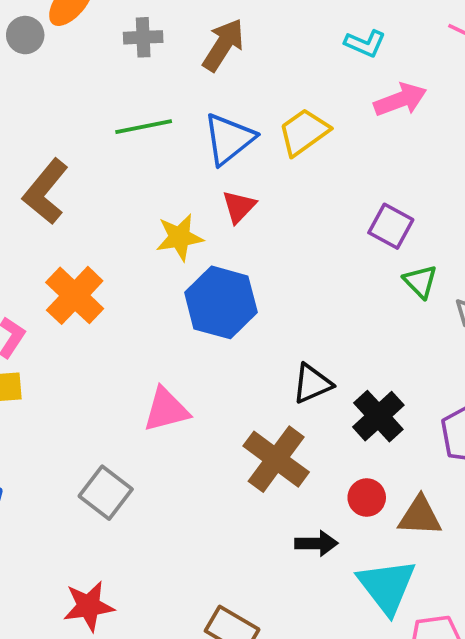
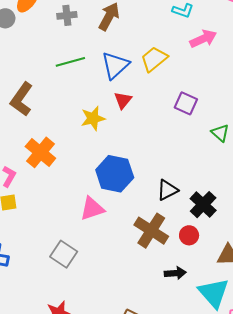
purple square: (391, 226) -> (186, 103), moved
blue hexagon: (221, 302) -> (115, 174), moved
red circle: (367, 498) -> (189, 235), moved

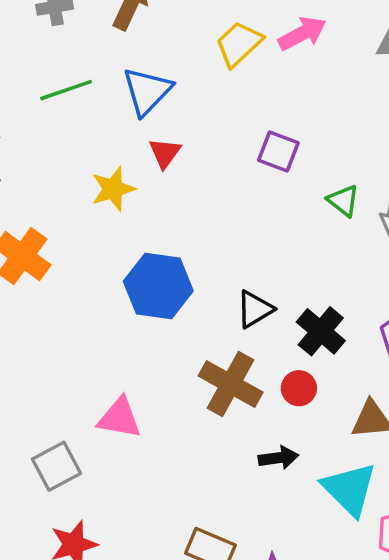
yellow trapezoid: (154, 59) -> (239, 44), moved
pink triangle: (92, 209) -> (119, 418), moved, turned 32
gray square: (64, 254) -> (57, 466), moved, turned 32

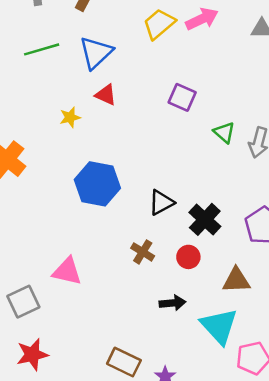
red triangle: (165, 153) -> (106, 95), turned -45
yellow star: (113, 189) -> (70, 117), size x0.7
brown cross: (231, 384) -> (143, 252), size x0.6

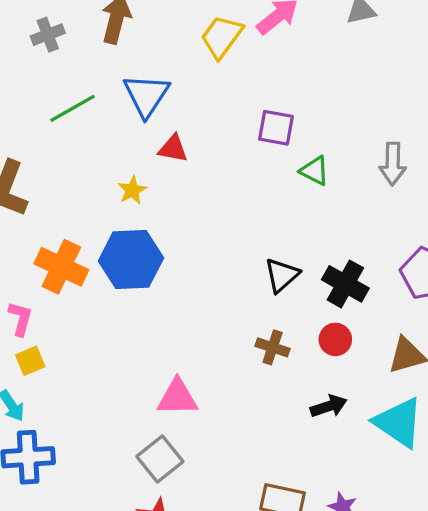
green triangle: (224, 132) -> (315, 171), moved
blue hexagon: (97, 184) -> (131, 259), moved
gray square: (23, 302) -> (160, 459), moved

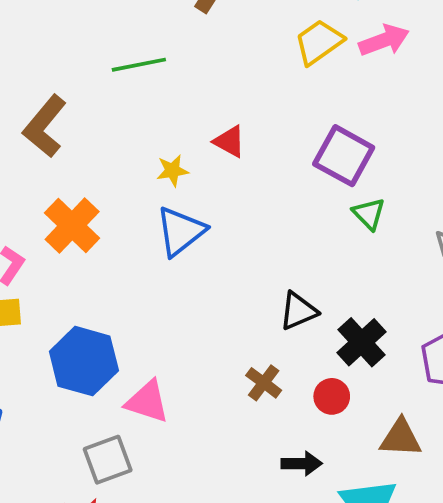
blue triangle: (146, 95) -> (180, 231), moved
purple square: (276, 128) -> (344, 156), size x1.4
blue hexagon: (131, 259) -> (84, 361), moved

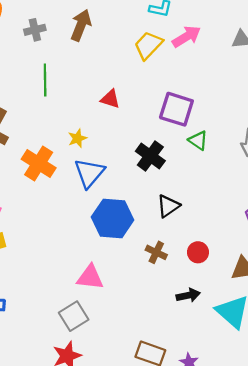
green line: (139, 65) -> (45, 80), turned -68
red triangle: (229, 141) -> (110, 99), moved
orange cross: (72, 226) -> (39, 164), moved
black cross: (361, 342) -> (150, 156), moved
blue hexagon: (84, 361) -> (113, 218), moved

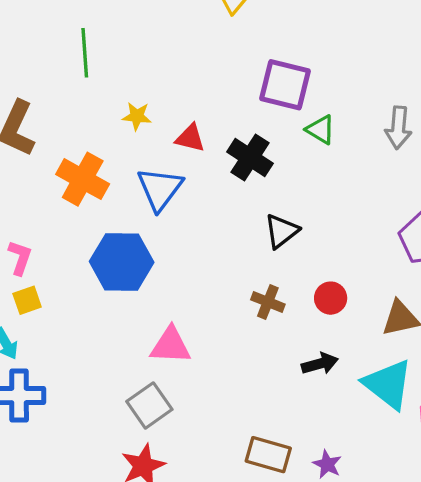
red triangle: (110, 99) -> (190, 138), moved
yellow star: (77, 138) -> (137, 116), moved, turned 30
blue hexagon: (113, 218) -> (122, 262), moved

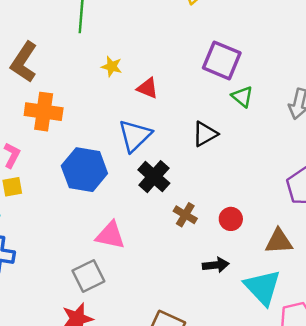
black cross: (250, 158) -> (154, 177), moved
orange cross: (83, 179) -> (44, 112), moved, turned -30
blue triangle: (160, 189) -> (135, 136), moved
black triangle: (281, 231) -> (205, 134), moved

